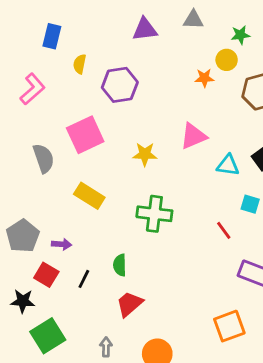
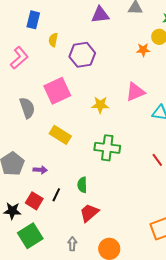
red square: (46, 275) -> (34, 201), moved

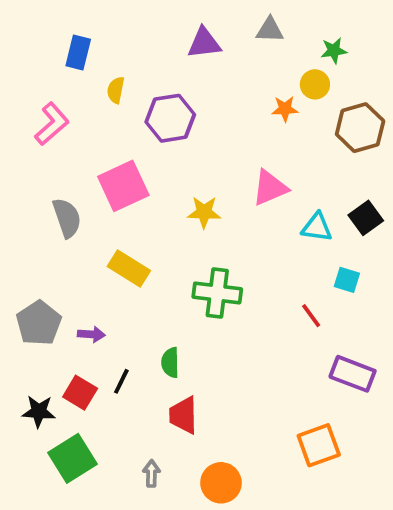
red trapezoid: (89, 213) -> (183, 415), turned -50

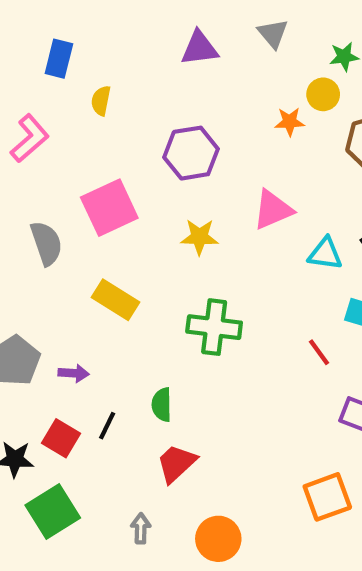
gray triangle: (270, 30) -> (273, 34), turned 48
purple hexagon: (170, 118) -> (191, 153), moved
red trapezoid: (183, 415) -> (176, 463), turned 48

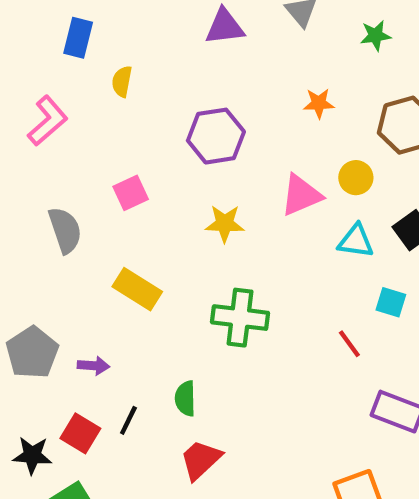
yellow circle: (323, 94) -> (356, 178), moved
pink square: (109, 208) -> (131, 193), size x0.6

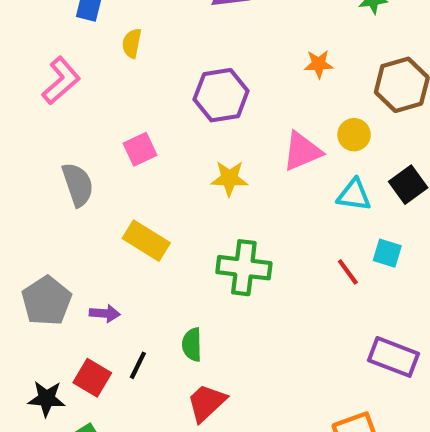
red line: (349, 344) -> (348, 272), moved

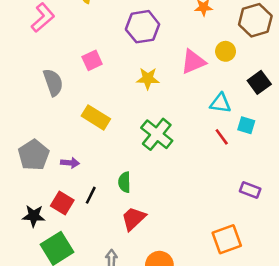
cyan triangle: (354, 195) -> (220, 103), moved
green cross: (244, 268) -> (157, 134), turned 32
purple rectangle: (393, 357) -> (250, 190), size x0.7

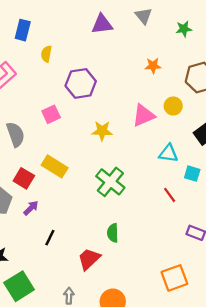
purple hexagon: (143, 27) -> (81, 83), moved
red line: (222, 137) -> (170, 195), moved
purple arrow: (70, 163) -> (31, 208), turned -49
green semicircle: (124, 182) -> (113, 233), moved
red square: (62, 203) -> (24, 178), moved

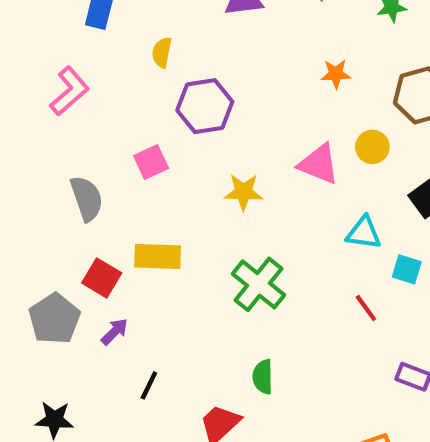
yellow semicircle: (46, 54) -> (162, 52), moved
pink triangle: (144, 115) -> (319, 164), turned 45
yellow rectangle: (55, 166) -> (158, 256), turned -30

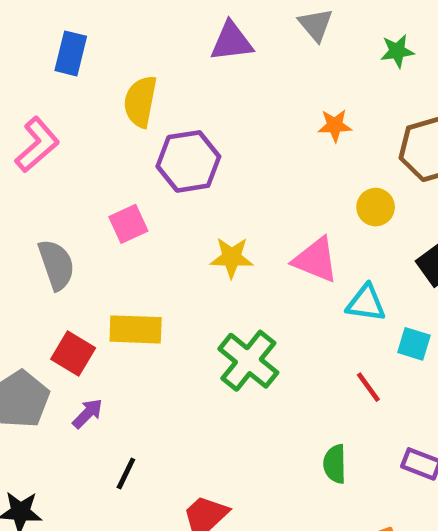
yellow semicircle: (162, 52) -> (140, 101), size x1.5
pink triangle: (319, 164) -> (316, 260), moved
green semicircle: (263, 377) -> (335, 464), moved

